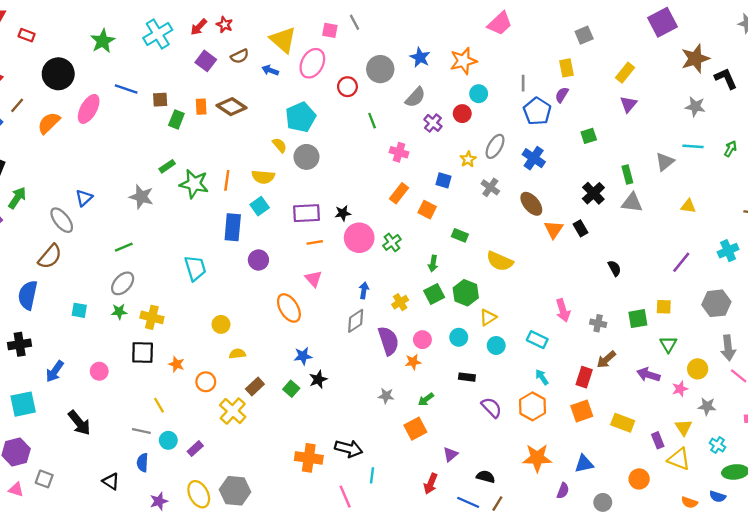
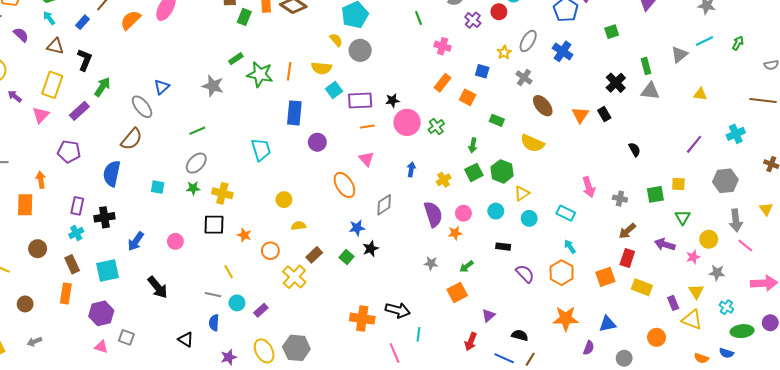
cyan line: (693, 146) -> (704, 41), turned -30
brown ellipse: (531, 204) -> (543, 106), moved
cyan square: (260, 206) -> (334, 90), moved
gray diamond: (356, 321) -> (384, 205), moved
red rectangle: (584, 377) -> (627, 258), moved

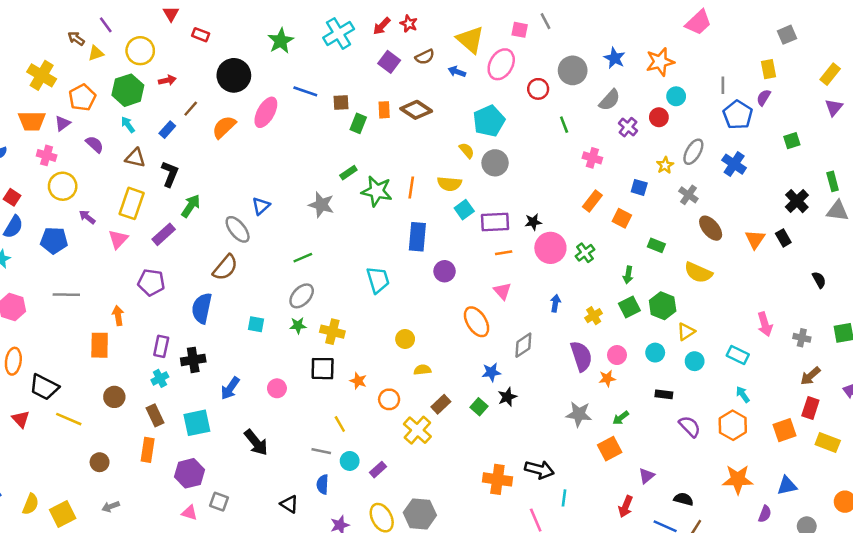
gray star: (431, 263) -> (579, 414), size x1.5

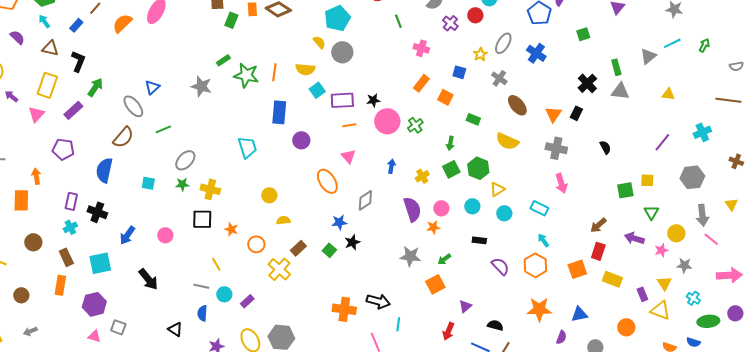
black rectangle: (783, 238) -> (576, 113), turned 56
green line: (303, 258) -> (163, 129), moved
gray cross: (802, 338) -> (556, 148), moved, size x1.5
black cross: (193, 360) -> (97, 212), turned 30

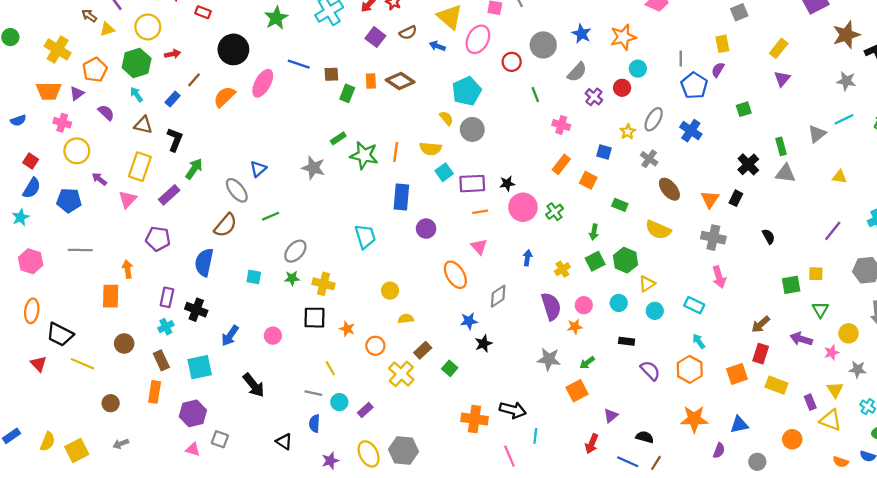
green square: (329, 250) -> (450, 368), moved

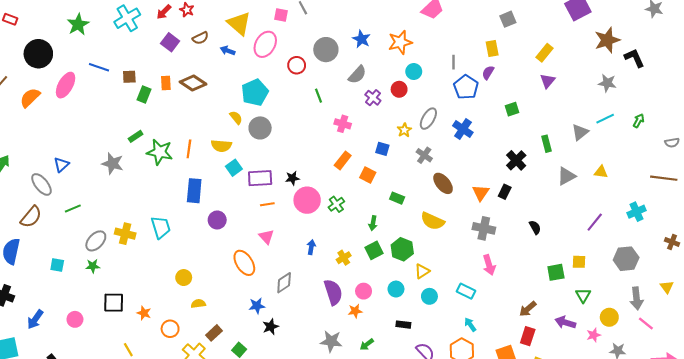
gray triangle: (785, 173) -> (566, 176), moved, turned -36
yellow cross: (324, 284) -> (125, 234), moved

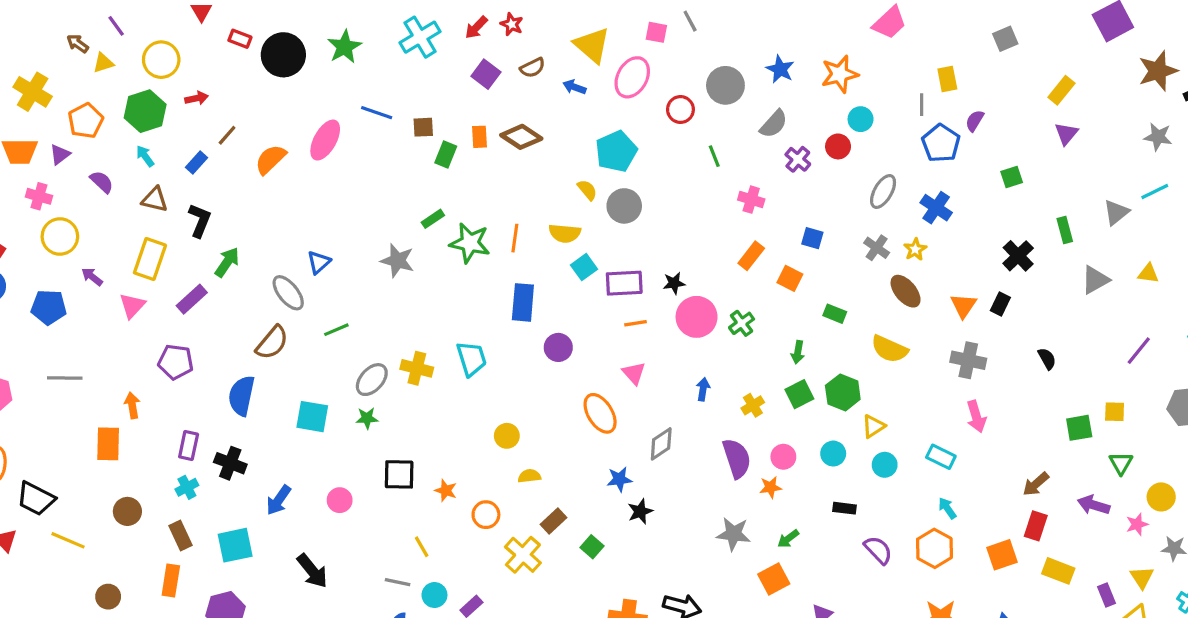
yellow rectangle: (492, 49) -> (947, 79), moved
black circle: (38, 54) -> (283, 55), moved
yellow star: (404, 130) -> (915, 249), moved
cyan square: (57, 265) -> (312, 417), size x1.5

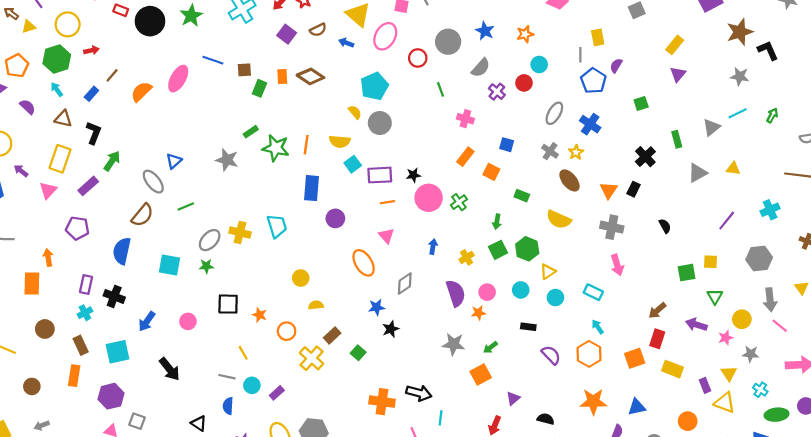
orange star: (840, 74) -> (525, 34), size x0.7

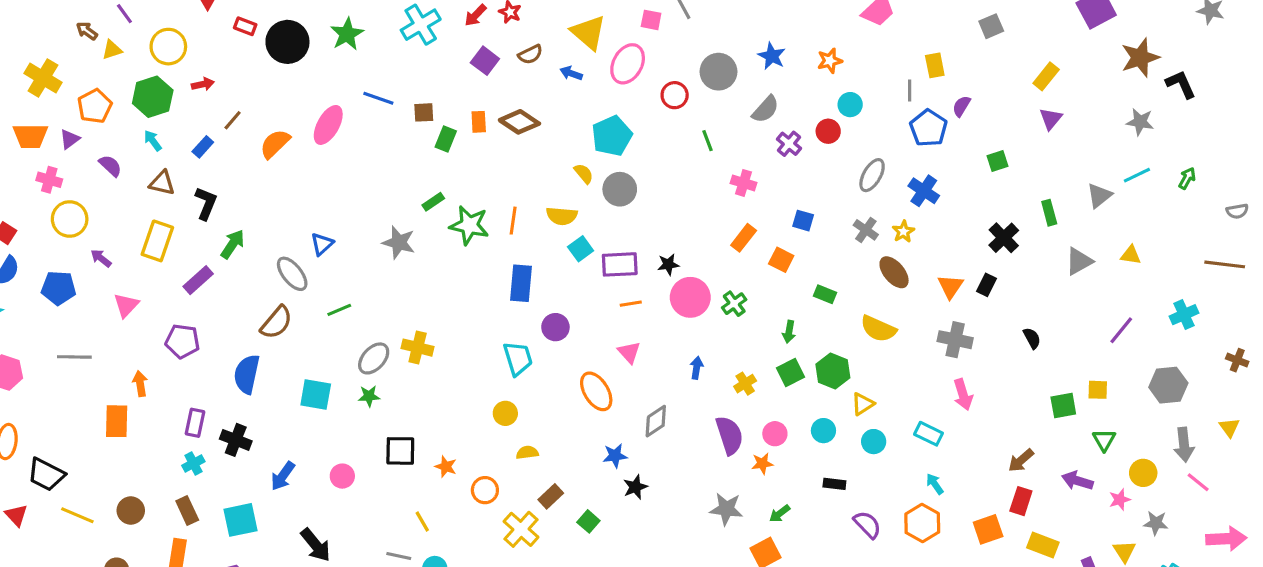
pink triangle: (48, 190) -> (126, 305), moved
cyan trapezoid: (277, 226) -> (518, 358), moved
brown circle: (45, 329) -> (131, 511), moved

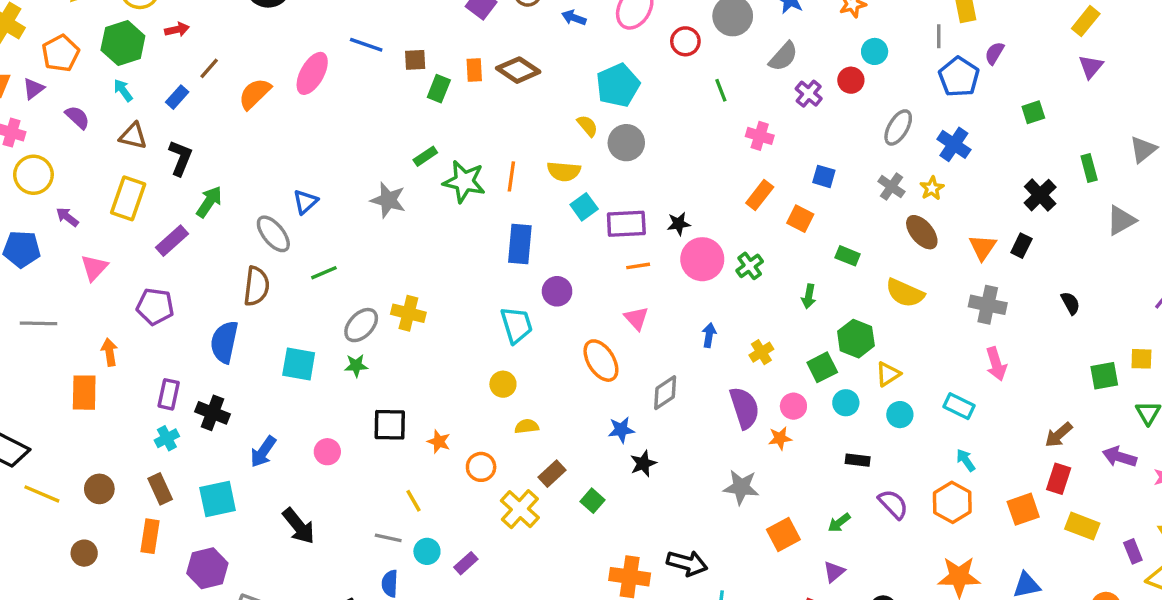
brown semicircle: (276, 322) -> (256, 286), turned -33
green square: (791, 373) -> (822, 367), moved
green arrow: (780, 514) -> (839, 523), moved

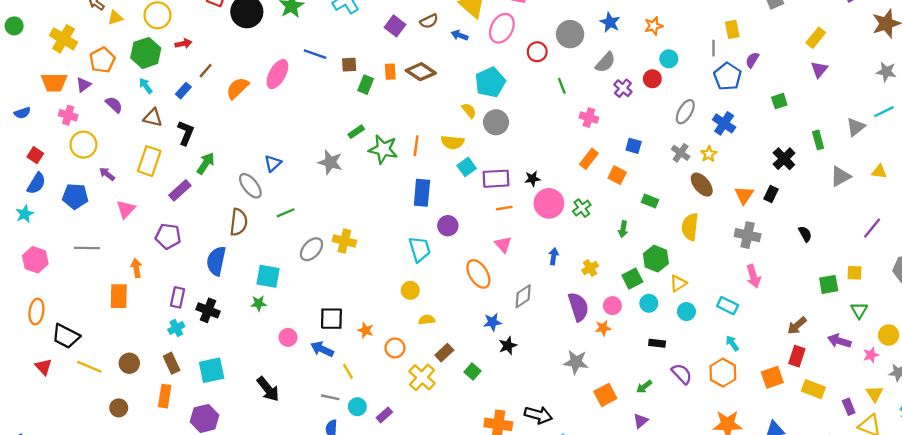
yellow semicircle: (905, 293) -> (690, 227), turned 72
green star: (356, 366) -> (259, 303), moved
blue arrow: (263, 452) -> (322, 349), moved, turned 80

